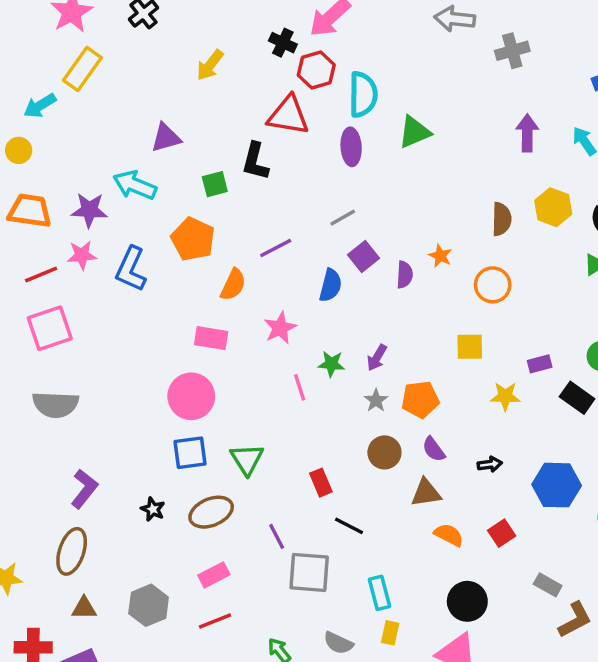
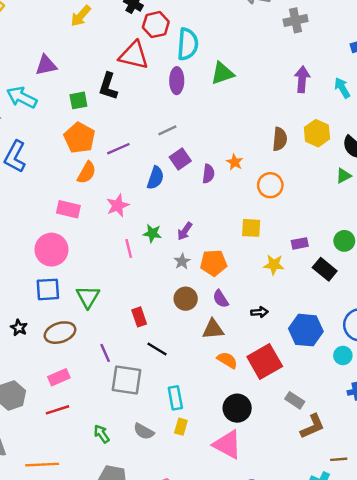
orange pentagon: (193, 239) -> (80, 138), moved
red square: (502, 533) -> (265, 361), size x1.8

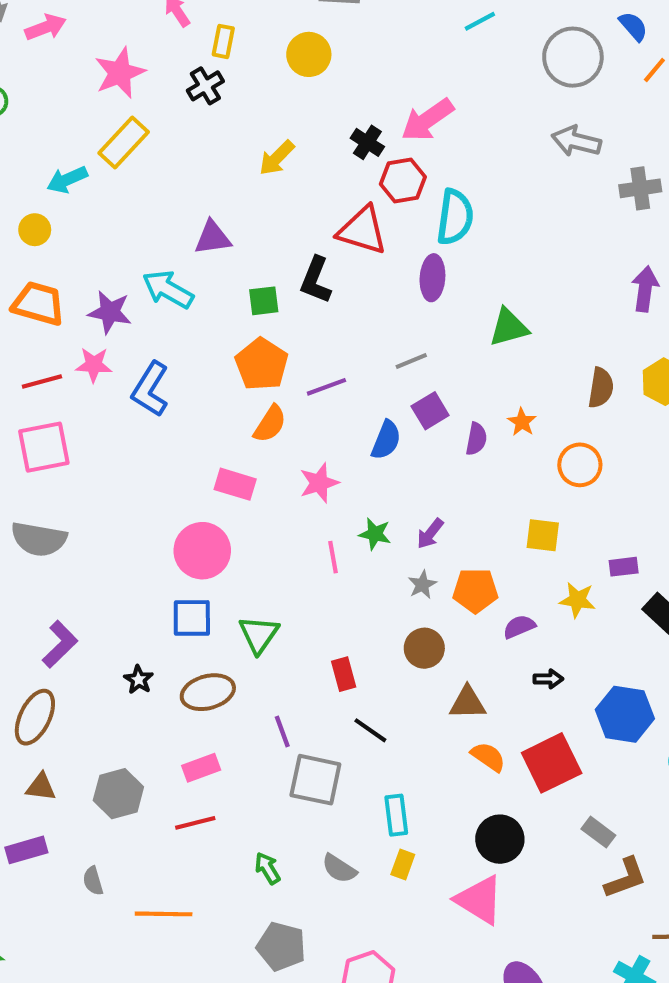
green triangle: (222, 73) -> (509, 327), moved
purple semicircle: (221, 299) -> (519, 627), moved, turned 96

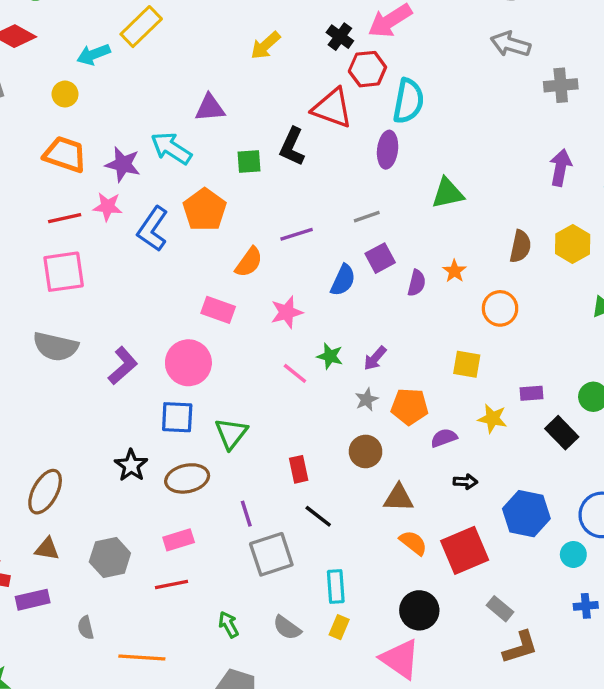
orange pentagon: (262, 364) -> (205, 210), moved
pink line: (333, 557) -> (295, 373), turned -44
purple L-shape: (60, 644) -> (123, 366), moved
black star: (139, 680) -> (131, 465), size x1.4
gray square: (315, 780) -> (271, 554), turned -33

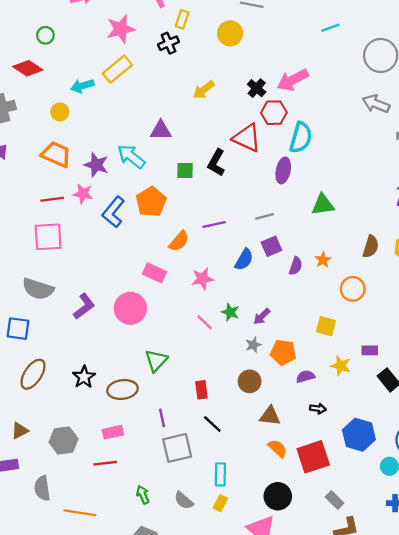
blue square: (177, 417) -> (18, 329), moved
brown ellipse: (45, 492) -> (33, 374), moved
brown triangle: (47, 549) -> (20, 431), turned -42
gray semicircle: (86, 628) -> (42, 488), size x1.5

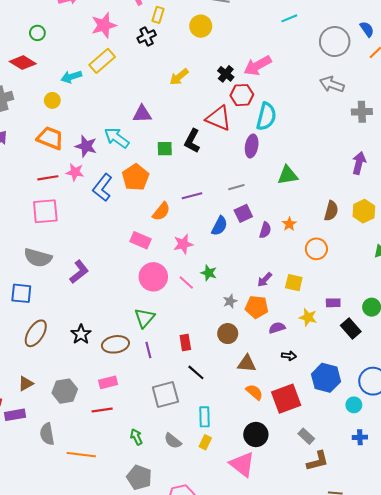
pink circle: (130, 308) -> (153, 277), moved
purple arrow: (262, 316) -> (265, 280), moved
purple line: (162, 418) -> (148, 350), moved

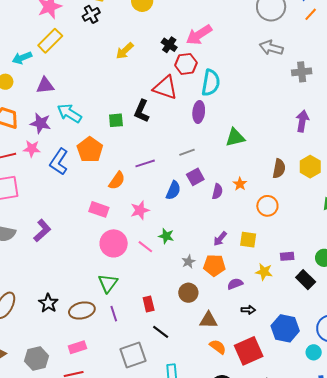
purple triangle: (142, 114) -> (45, 85), moved
purple L-shape: (79, 272) -> (42, 231), moved

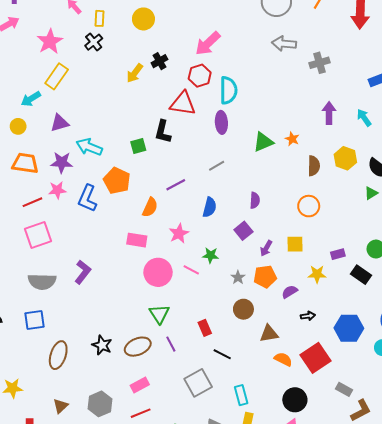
black cross: (169, 45) -> (159, 61), moved, turned 35
purple square: (195, 177) -> (243, 231), moved
orange star: (240, 184) -> (292, 139), moved

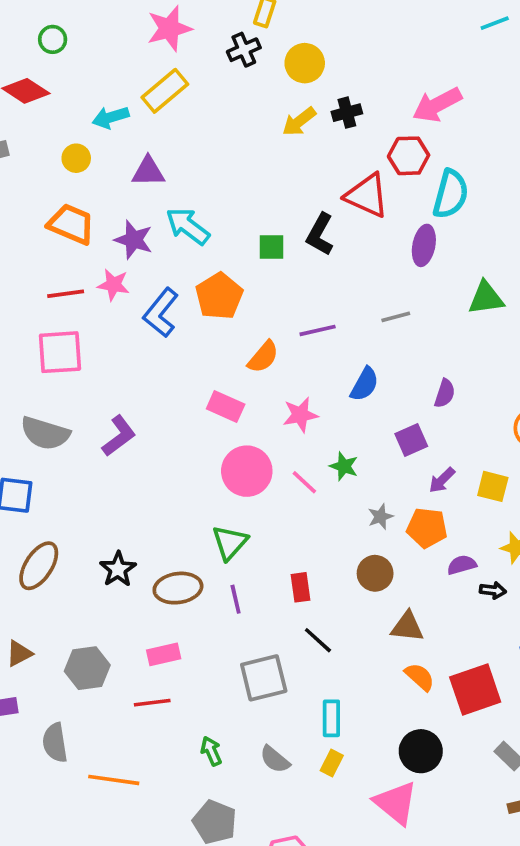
yellow circle: (143, 19) -> (305, 63), moved
black arrow: (308, 316) -> (493, 590), moved

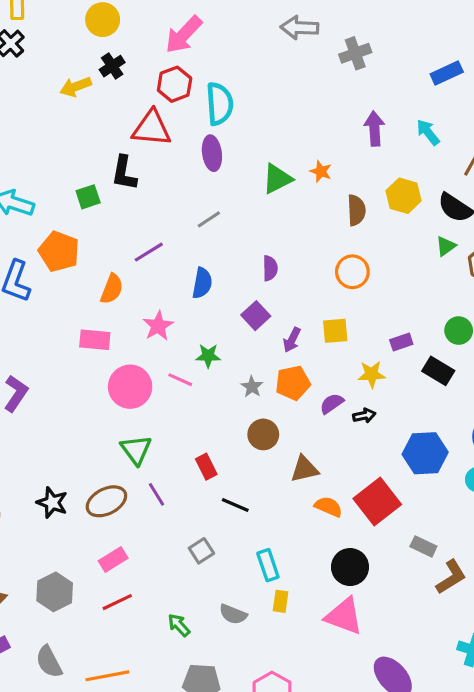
yellow circle: (305, 63) -> (103, 20), moved
yellow arrow: (299, 122) -> (76, 87), turned 36
gray square: (264, 678) -> (201, 551), size x0.6

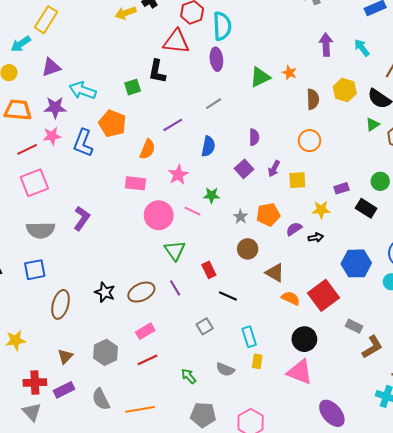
purple arrow: (292, 340) -> (274, 169), moved
green triangle: (136, 450) -> (175, 250), moved
brown triangle: (304, 469) -> (275, 273), turned 42

